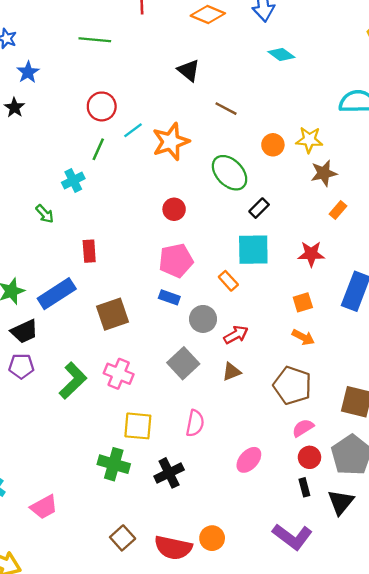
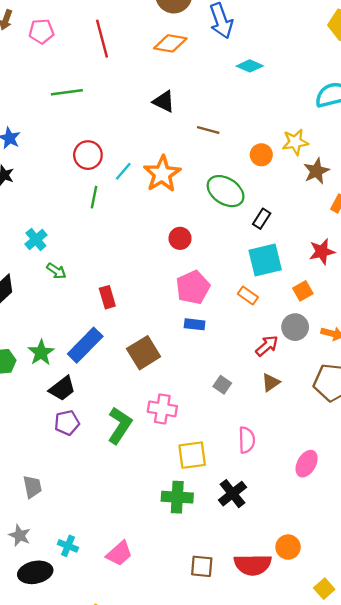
cyan cross: (73, 181) -> (36, 239), moved
orange square: (303, 302) -> (303, 291), moved
gray circle: (203, 319) -> (295, 327), moved
gray square: (183, 363) -> (222, 385), size x0.6
brown square: (123, 538) -> (202, 566), turned -30

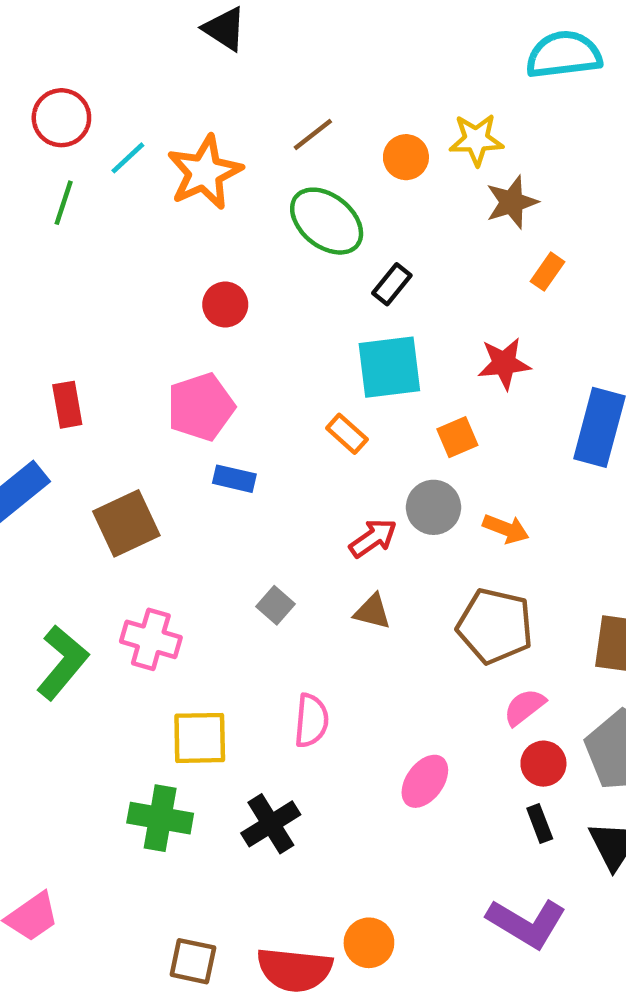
brown line: (208, 130) -> (313, 134), moved, turned -60
pink pentagon: (193, 287) -> (201, 407), moved
brown triangle: (271, 382) -> (372, 612), turned 42

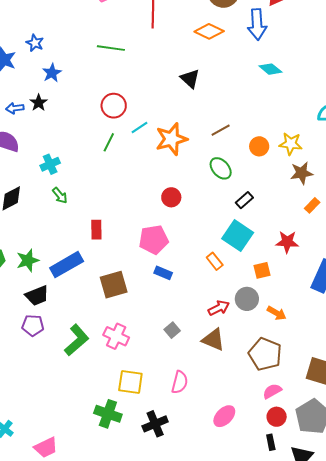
green ellipse: (327, 221) -> (221, 168), size x0.7
cyan square: (389, 367) -> (238, 236), turned 32
brown triangle: (372, 612) -> (213, 340), size x1.4

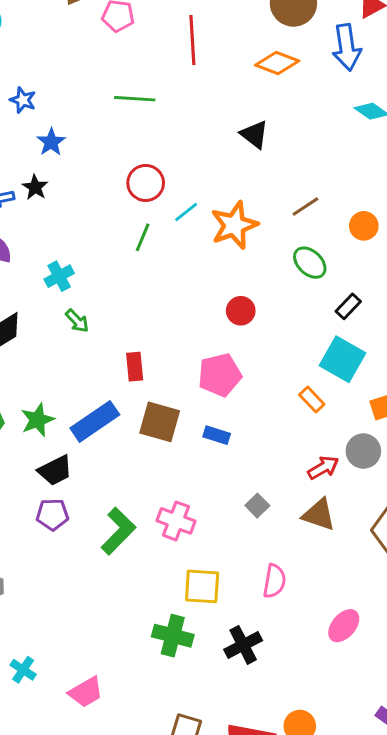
blue rectangle: (163, 273) -> (217, 435), moved
brown square: (114, 285) -> (160, 422), moved, turned 36

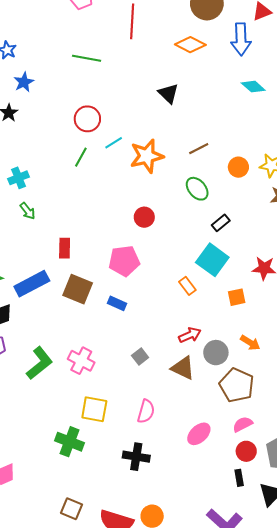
gray circle: (363, 451) -> (216, 353), moved
pink ellipse: (344, 626) -> (199, 434), moved
black cross: (243, 645) -> (136, 457), moved, turned 30

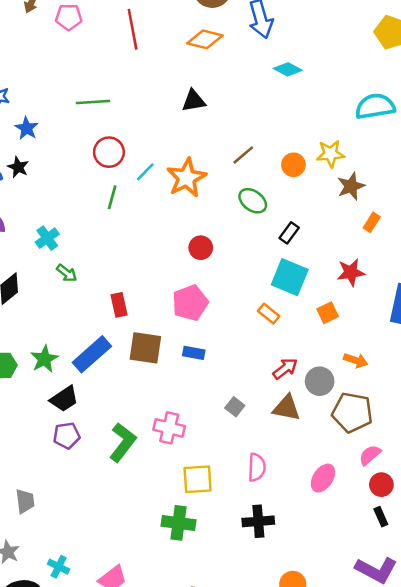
green line: (87, 58) -> (93, 102), moved
black triangle: (168, 93) -> (194, 101), turned -40

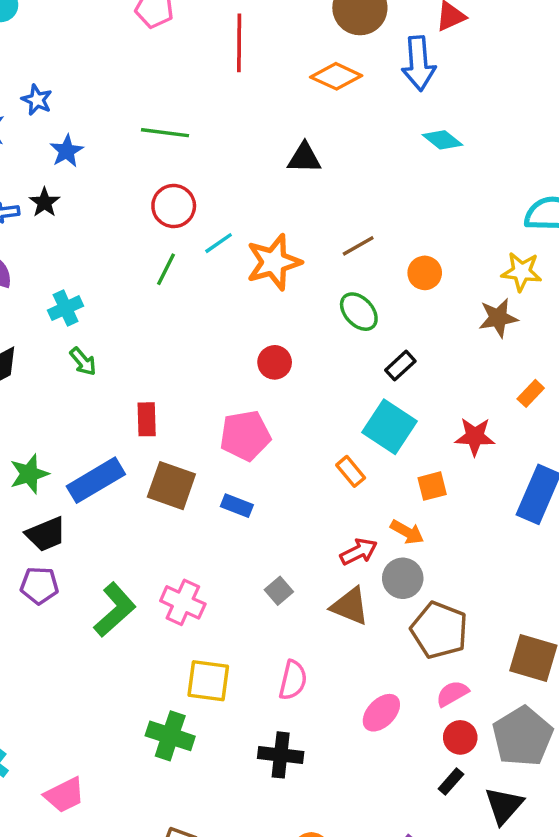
yellow star: (331, 154) -> (522, 272), moved
orange rectangle: (372, 222) -> (531, 393), moved
orange arrow: (356, 360) -> (407, 532), moved
black rectangle: (381, 517) -> (451, 781), turned 54

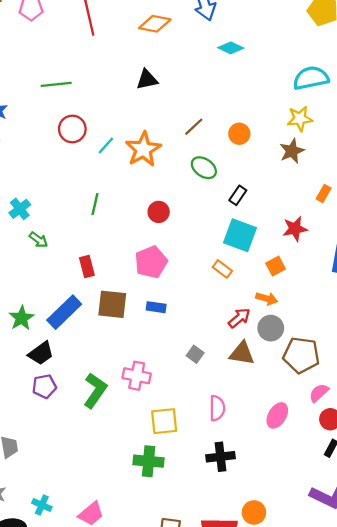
green line: (166, 269) -> (95, 204), moved

